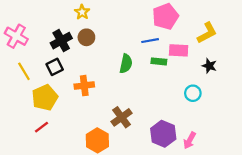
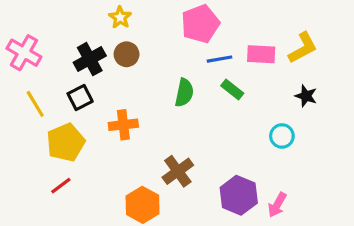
pink pentagon: (165, 16) -> (200, 24), moved
pink rectangle: (179, 50) -> (261, 54), moved
green rectangle: (159, 61) -> (232, 90), turned 32

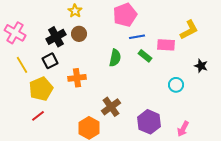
pink rectangle: (261, 54) -> (166, 45), moved
black star: (306, 96) -> (201, 66), moved
pink arrow: (277, 205) -> (183, 129), moved

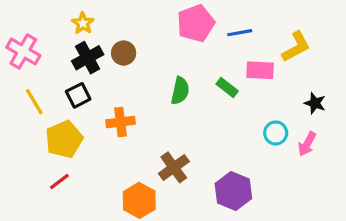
yellow star: (75, 11) -> (83, 23), moved
blue line: (137, 37) -> (240, 33), moved
pink arrow: (183, 129) -> (307, 144), moved

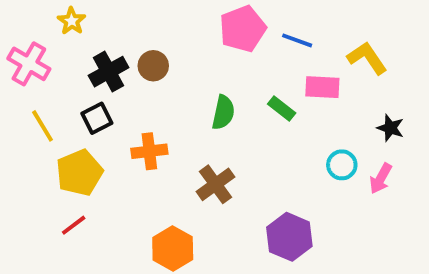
yellow star: (83, 23) -> (72, 21), moved
blue line: (240, 33) -> (297, 40), turned 30
yellow L-shape: (296, 47) -> (367, 58), turned -96
brown cross: (174, 167) -> (215, 184), moved

